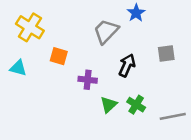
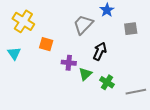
gray square: (166, 54) -> (131, 29), moved
cyan triangle: (18, 68) -> (14, 53), turned 40
green triangle: (109, 105) -> (85, 74), moved

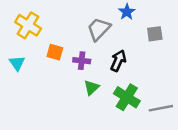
purple cross: (69, 63) -> (82, 61), moved
green triangle: (85, 74) -> (91, 87), moved
green cross: (107, 82) -> (127, 97), size x1.5

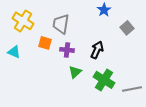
gray trapezoid: (99, 29) -> (61, 24), moved, turned -35
gray square: (155, 34) -> (127, 28), turned -32
cyan triangle: (17, 63) -> (14, 52), turned -32

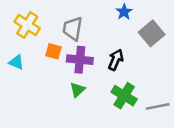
gray square: (127, 28) -> (152, 33), size x1.5
purple cross: (67, 50) -> (80, 60), size x1.5
green triangle: (75, 72) -> (77, 90), moved

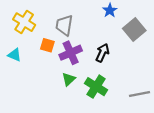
purple cross: (80, 60) -> (71, 53), turned -30
green cross: (124, 96) -> (96, 87), moved

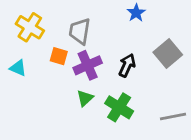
gray square: (134, 29) -> (168, 54), moved

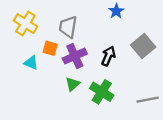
cyan triangle: (18, 68) -> (31, 63), moved

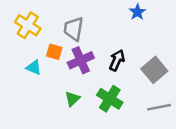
blue star: (116, 11) -> (137, 12), moved
gray square: (143, 46) -> (154, 70), moved
green triangle: (73, 84) -> (72, 99), moved

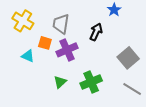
black arrow: (117, 60) -> (96, 32), moved
green cross: (110, 99) -> (91, 82), turned 35
gray line: (159, 107) -> (132, 89), turned 42

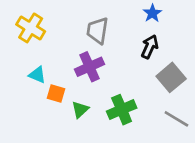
gray trapezoid: (61, 24) -> (98, 31), moved
black arrow: (96, 32) -> (150, 47), moved
orange square: (45, 43) -> (56, 93), moved

